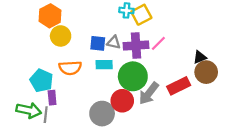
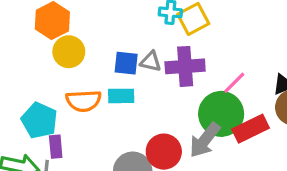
pink line: (158, 43) -> (234, 83), moved
cyan rectangle: (104, 65) -> (121, 96), moved
green circle: (133, 76) -> (221, 114), moved

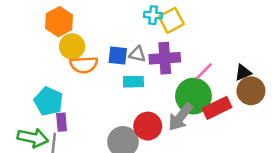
cyan rectangle: (121, 96) -> (133, 82), moved
orange semicircle: (84, 101) -> (84, 65), moved

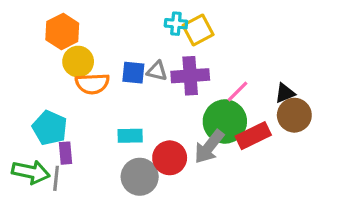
cyan rectangle: (133, 82) -> (130, 136), moved

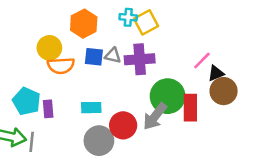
orange hexagon: (62, 32) -> (84, 24), moved
pink line: (237, 92) -> (202, 61), moved
red rectangle: (253, 136) -> (190, 108), turned -64
purple rectangle: (65, 153) -> (48, 109), moved

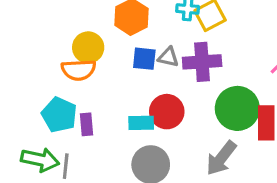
orange semicircle: (61, 66) -> (79, 70), moved
gray arrow: (155, 116) -> (221, 158), moved
red circle: (123, 125) -> (167, 112), moved

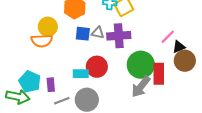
cyan pentagon: (59, 115) -> (30, 82), moved
purple rectangle: (87, 124) -> (51, 85), moved
gray arrow: (221, 158) -> (141, 87), moved
gray line: (66, 166) -> (62, 101), moved, turned 63

